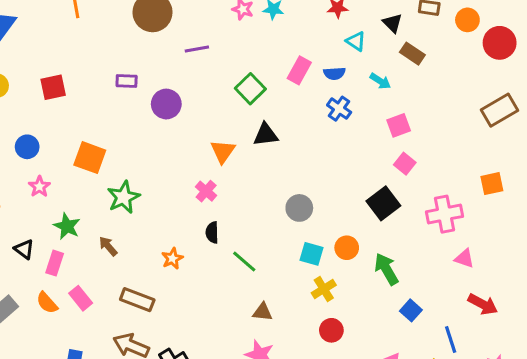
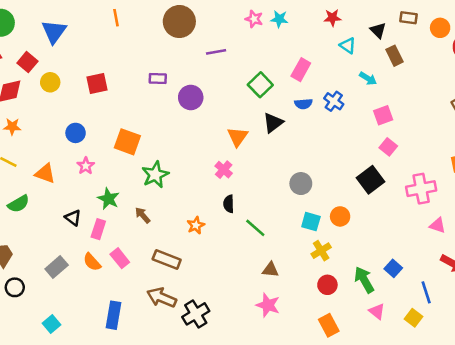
brown rectangle: (412, 54) -> (395, 56), turned 30
blue semicircle: (334, 73) -> (303, 104), moved
black triangle: (266, 135) -> (273, 123), turned -30
green arrow: (386, 269) -> (364, 280), moved

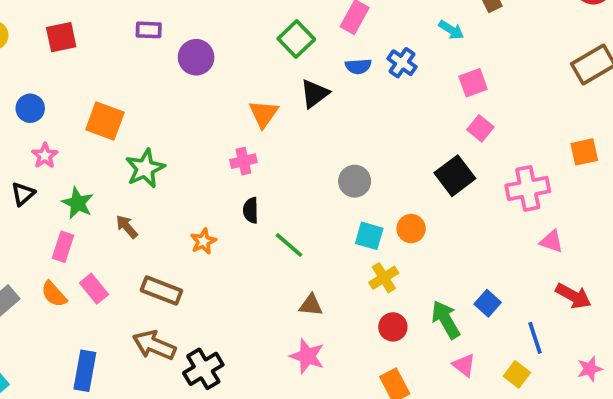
pink cross: (224, 170) -> (243, 161), turned 36
black triangle: (73, 218) -> (23, 194), moved, turned 42

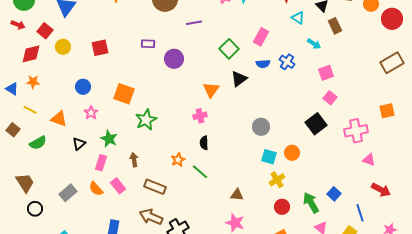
black triangle: (23, 194) -> (79, 144), moved
brown arrow: (127, 227) -> (134, 160), moved, turned 32
green line: (289, 245) -> (200, 172), moved

